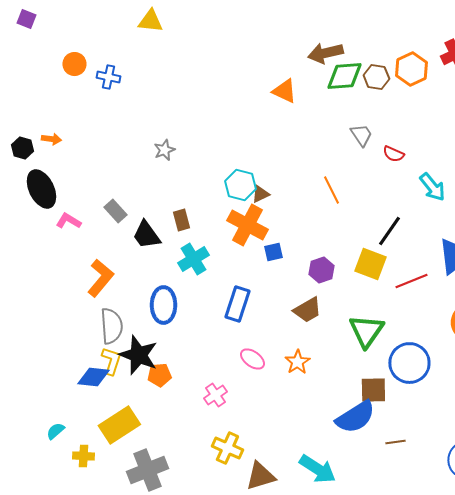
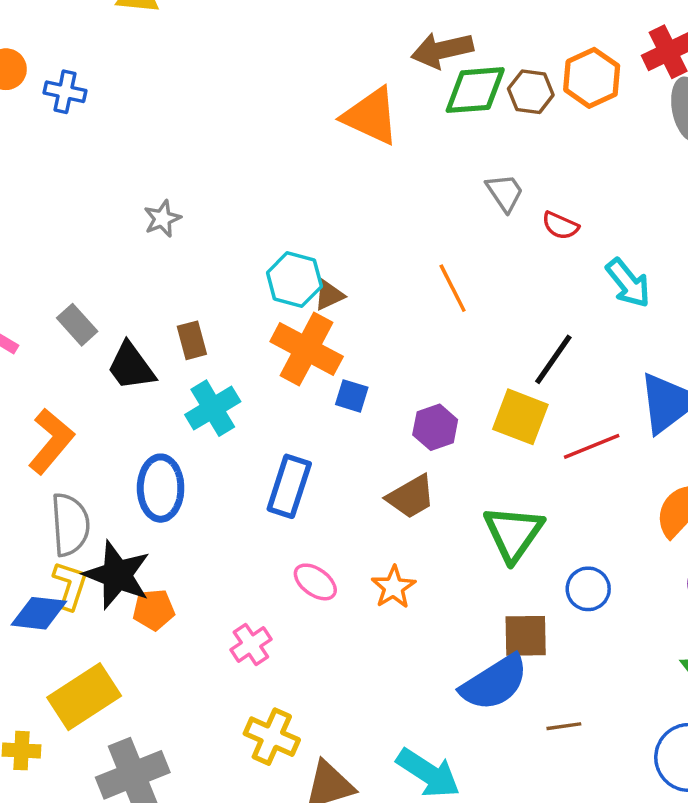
orange triangle: (284, 91) -> (371, 116), size x1.4
blue square: (273, 252) -> (352, 396), turned 30
blue circle: (409, 363) -> (588, 589), size x0.6

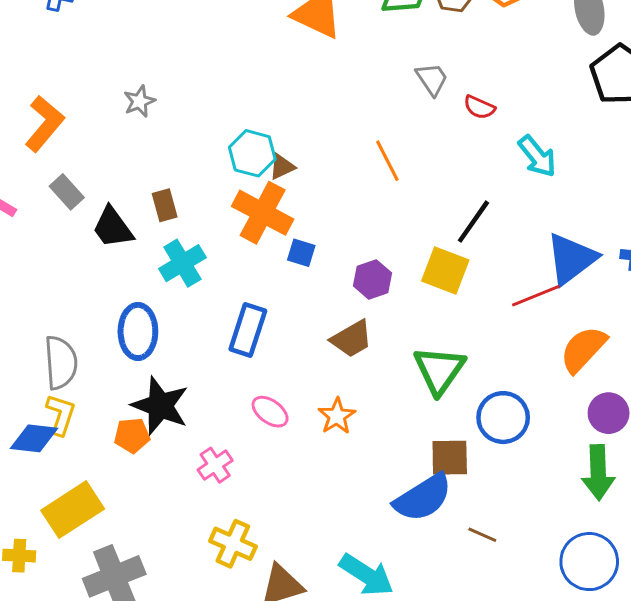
orange L-shape: (51, 441) -> (44, 124), moved
red line: (592, 446) -> (536, 296), moved
black star: (117, 575) -> (160, 406), moved
blue circle: (588, 589) -> (503, 418), size x1.4
brown line: (564, 726) -> (482, 535), turned 32

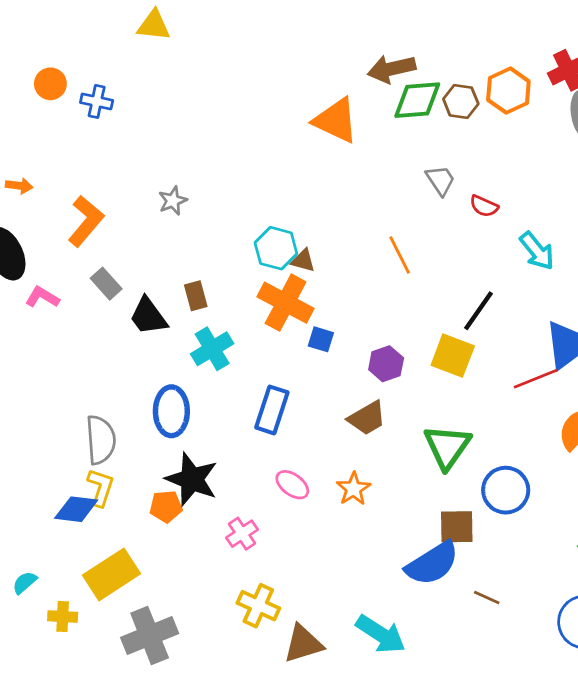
brown triangle: (282, 167) -> (303, 260), turned 40

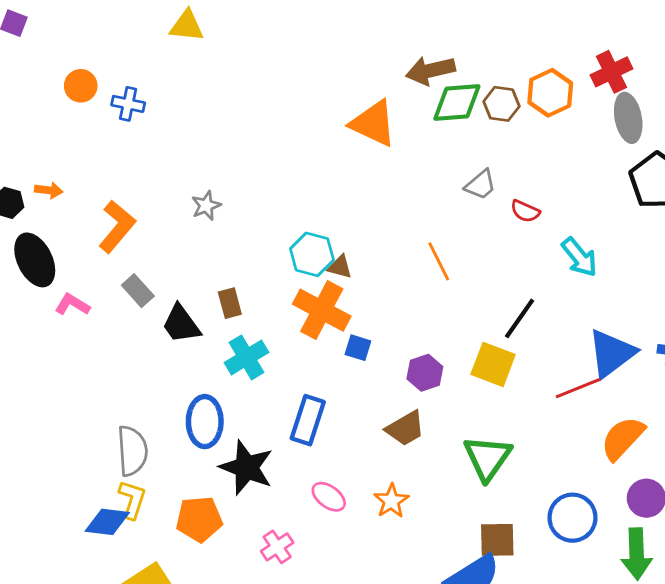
gray trapezoid: (440, 180) -> (481, 185), turned 84
black star: (192, 479) -> (247, 468), moved
blue circle: (506, 490) -> (572, 518), moved
orange pentagon: (166, 506) -> (199, 519), size x1.4

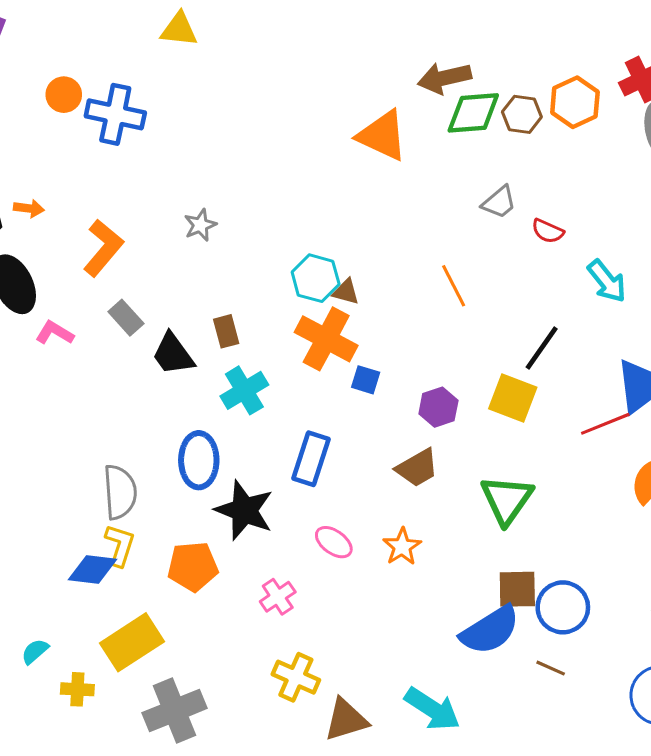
blue cross: (128, 104) -> (115, 114), size x1.6
blue circle: (572, 518) -> (563, 607), moved

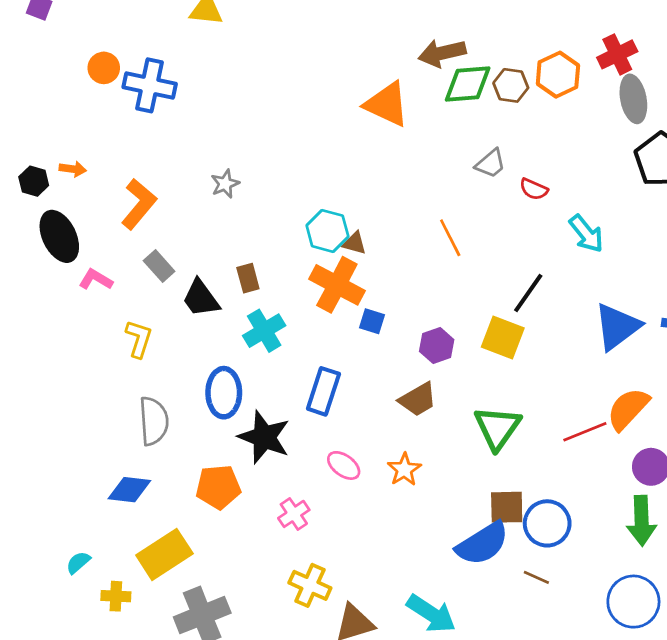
red line: (605, 424) -> (585, 432), moved
yellow L-shape: (120, 545) -> (139, 339), moved

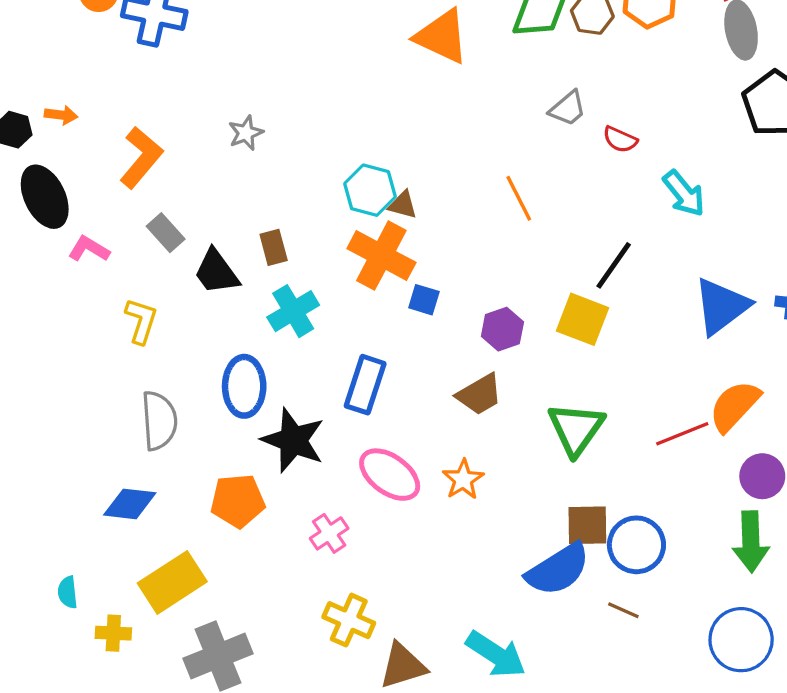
pink ellipse: (344, 465) -> (390, 475), size x1.5
cyan semicircle: (78, 562) -> (68, 592), turned -55

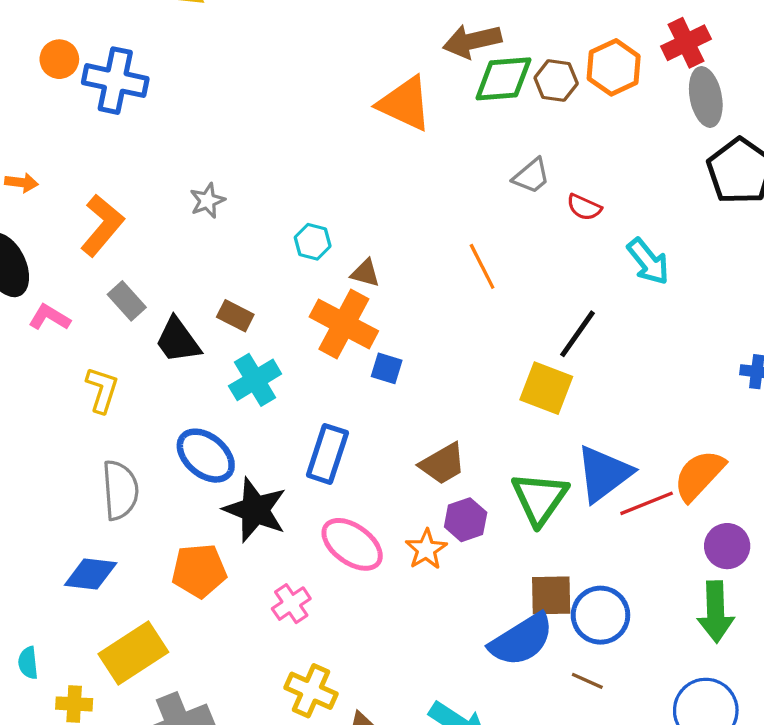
cyan hexagon: (370, 190) -> (313, 242), moved, size x0.7
brown rectangle: (274, 247) -> (235, 316), turned -48
blue triangle: (721, 306) -> (604, 474), moved
purple hexagon: (502, 329) -> (466, 520), moved
blue ellipse: (244, 386) -> (206, 456), turned -50

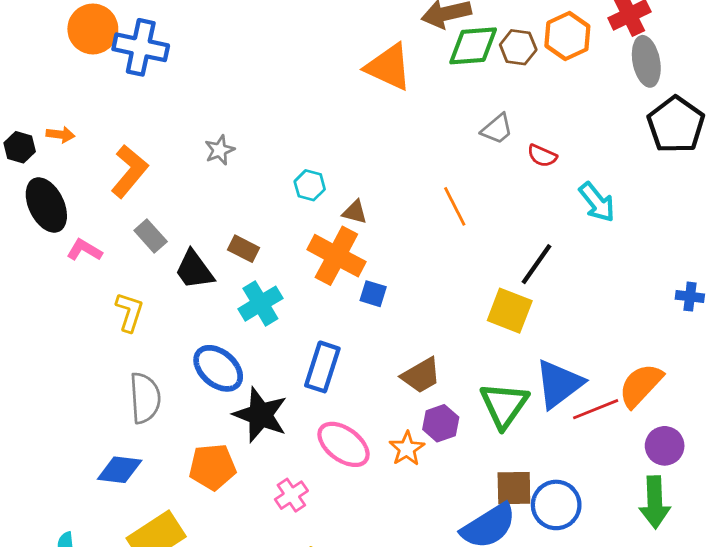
orange circle: (59, 59) -> (93, 29), size x1.5

